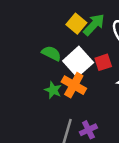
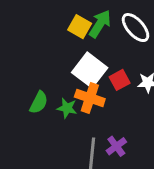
green semicircle: (51, 53) -> (39, 103), moved, turned 102
red square: (103, 62) -> (120, 80), moved

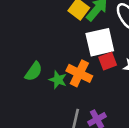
white square: (90, 70) -> (100, 42), moved, turned 32

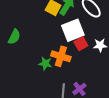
green semicircle: (34, 71) -> (14, 37), moved

